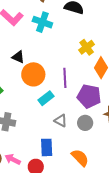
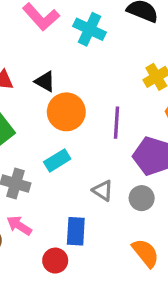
cyan rectangle: (46, 98) -> (57, 160), moved
orange semicircle: (80, 158) -> (146, 253), moved
pink arrow: (13, 159) -> (19, 225), moved

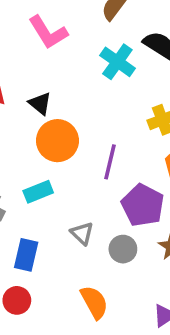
cyan cross: (90, 29) -> (117, 62), moved
blue rectangle: (76, 231) -> (26, 255), moved
orange semicircle: (146, 253) -> (94, 302), moved

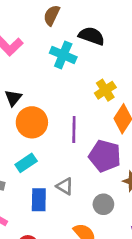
black triangle: (40, 103) -> (13, 98), turned 42
gray circle: (123, 249) -> (103, 204), moved
blue rectangle: (26, 255) -> (39, 200), moved

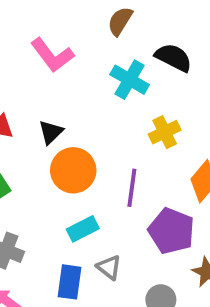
yellow cross: (105, 90) -> (165, 132), moved
cyan rectangle: (26, 163) -> (83, 229), moved

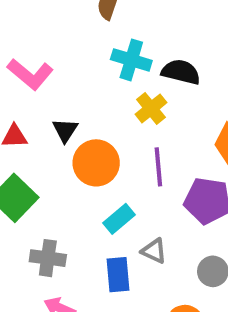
pink L-shape: (52, 55) -> (30, 74), moved
black semicircle: (174, 58) -> (181, 72), moved
yellow cross: (165, 132) -> (151, 108), moved

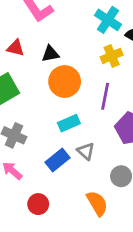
black triangle: (65, 130) -> (50, 54), turned 30
blue rectangle: (118, 275) -> (57, 160), turned 40

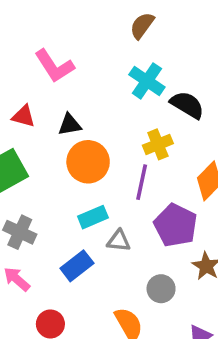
yellow cross: (112, 56) -> (158, 144), moved
gray triangle: (86, 151) -> (119, 241), moved, turned -36

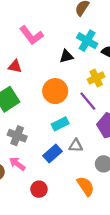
black triangle: (70, 125) -> (66, 56), moved
purple line: (142, 182) -> (88, 101), turned -48
gray triangle: (119, 241) -> (76, 146), moved

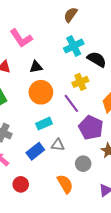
cyan cross: (87, 41) -> (74, 46), turned 30
black triangle: (66, 56) -> (36, 67), moved

